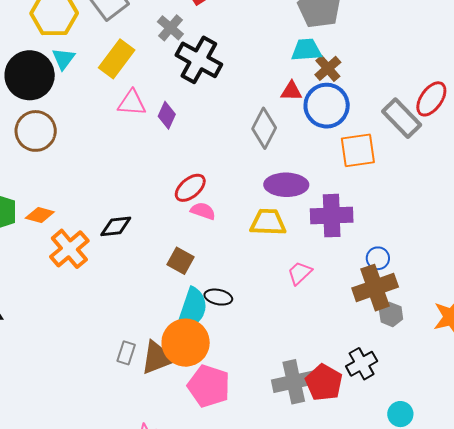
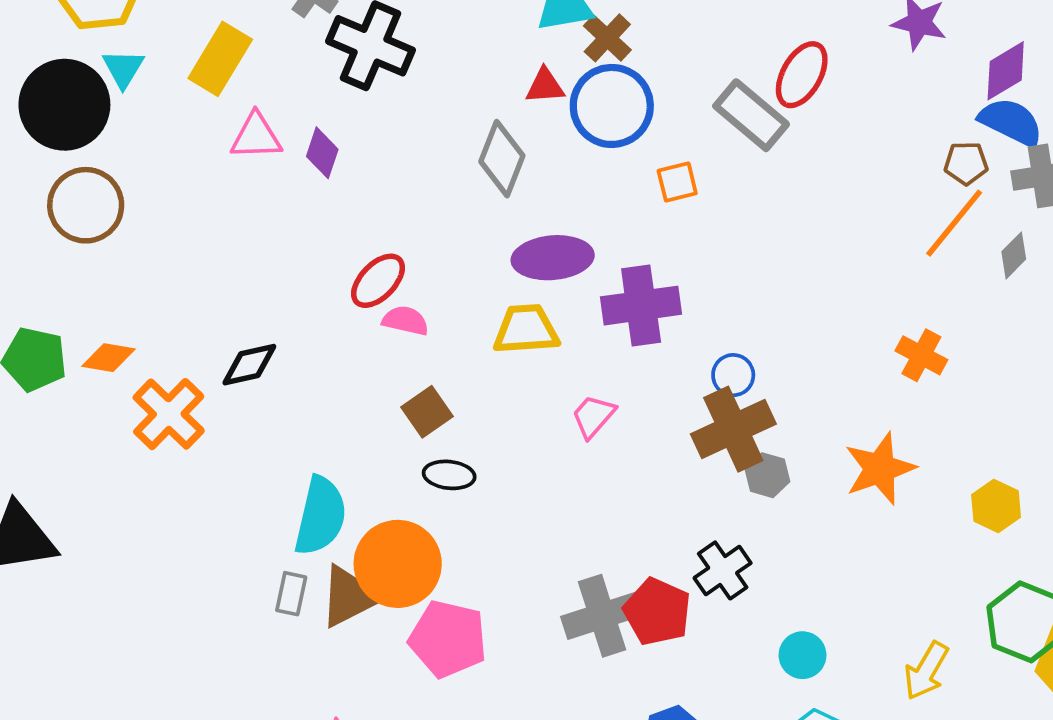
orange square: (358, 150) -> (677, 182), size x0.6
brown square: (181, 261) -> (427, 412), moved, turned 32
cyan semicircle: (192, 309) -> (320, 516), moved

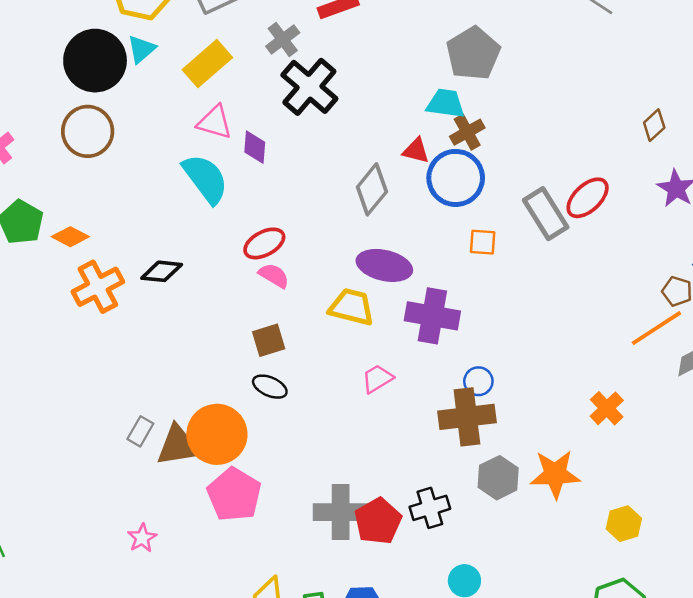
purple diamond: (322, 153) -> (255, 147), turned -32
gray hexagon: (767, 475) -> (498, 478), moved, size x1.4
cyan semicircle: (320, 516) -> (205, 179), moved, turned -68

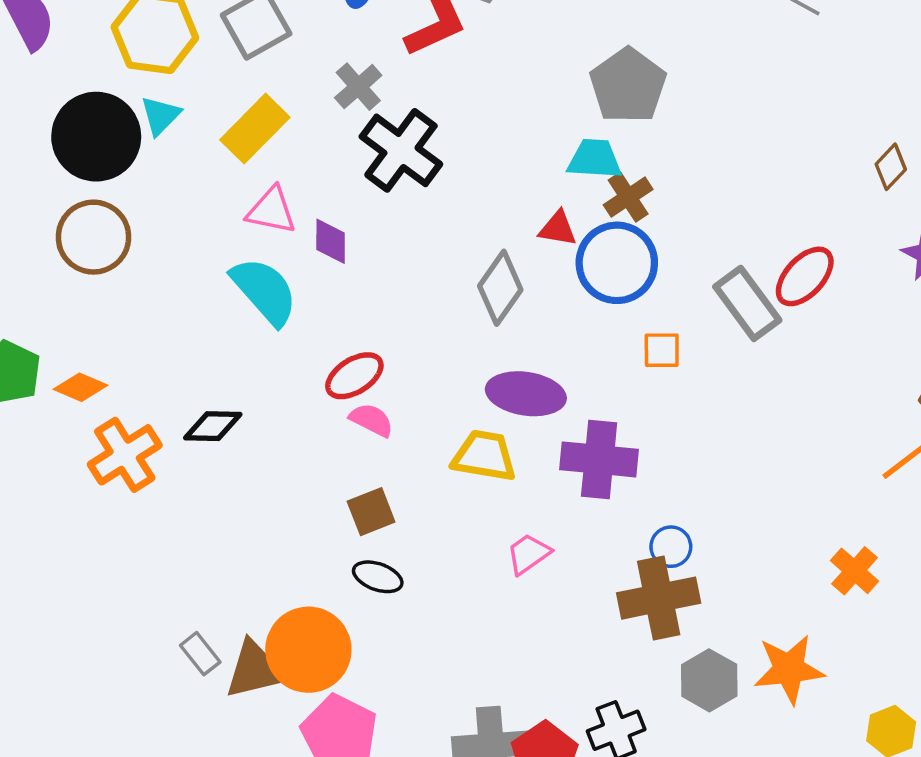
gray rectangle: (140, 431) -> (200, 654), turned -64

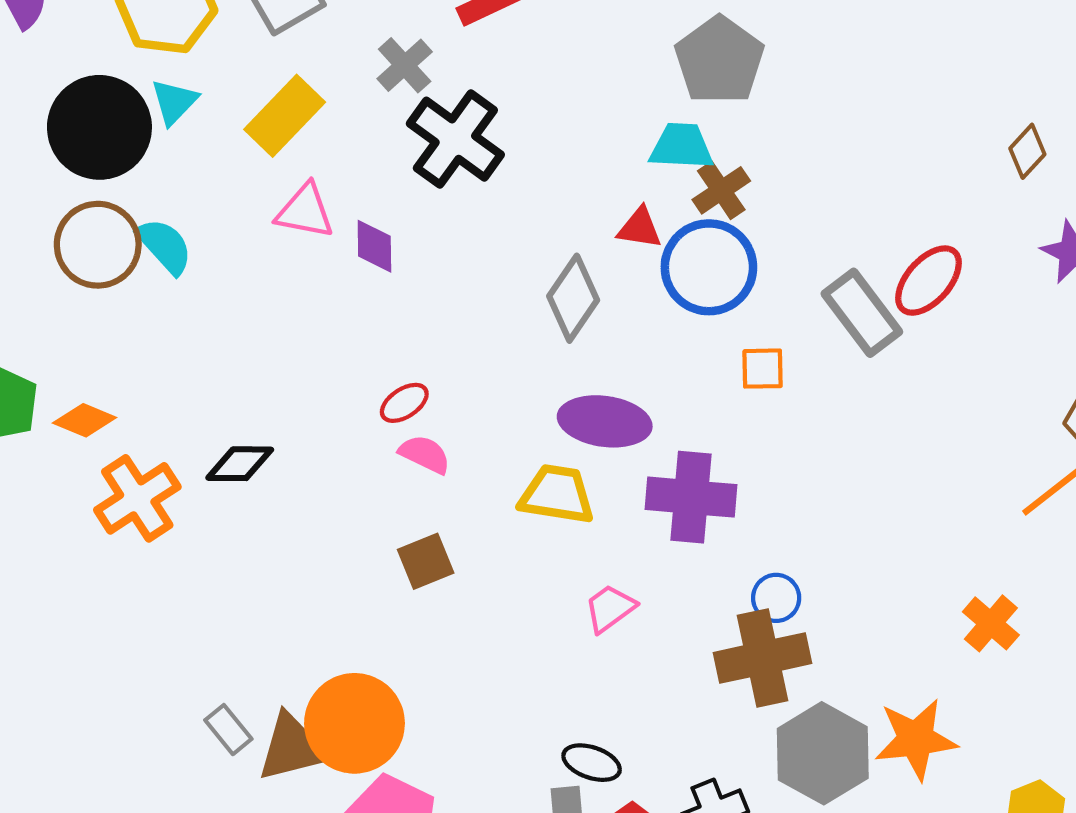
cyan semicircle: (264, 291) -> (165, 246), moved, size x0.7
red ellipse: (354, 376) -> (404, 403), size x0.7
black ellipse: (378, 577) -> (592, 763), moved
gray hexagon: (709, 680) -> (823, 753), size x1.4

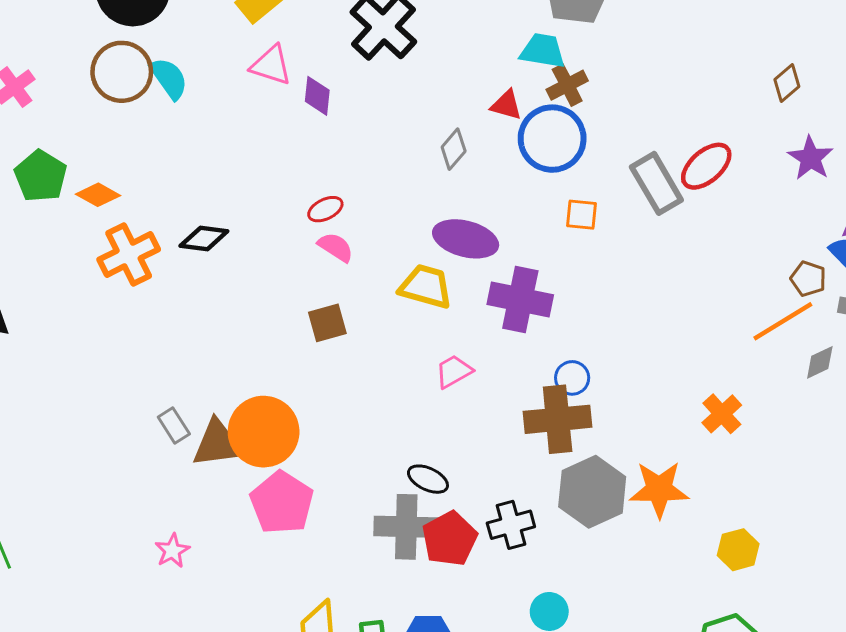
gray diamond: (573, 298) -> (454, 149), size x0.7

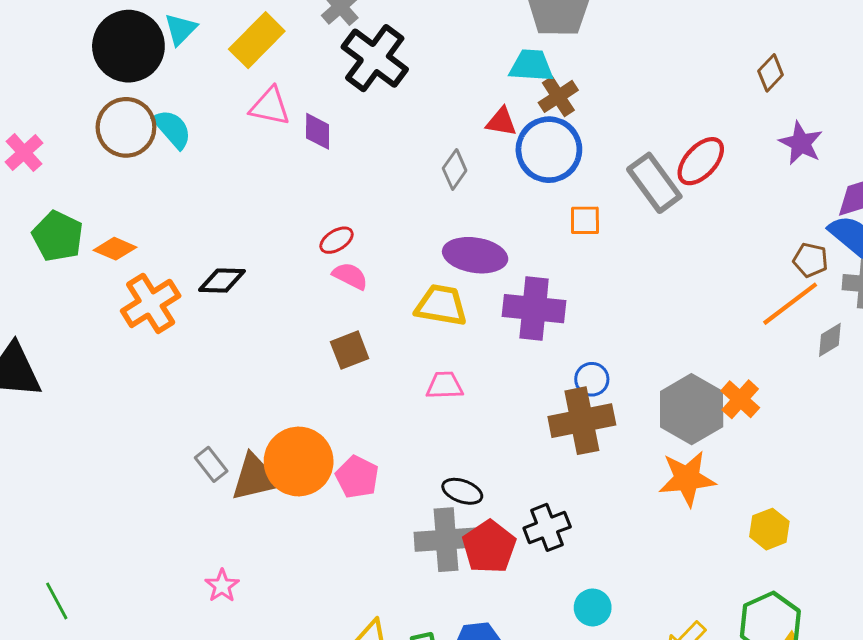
pink trapezoid: (454, 371) -> (445, 385), moved, turned 33
gray hexagon: (592, 492) -> (692, 409), moved
pink pentagon: (282, 503) -> (357, 477), moved, size x0.7

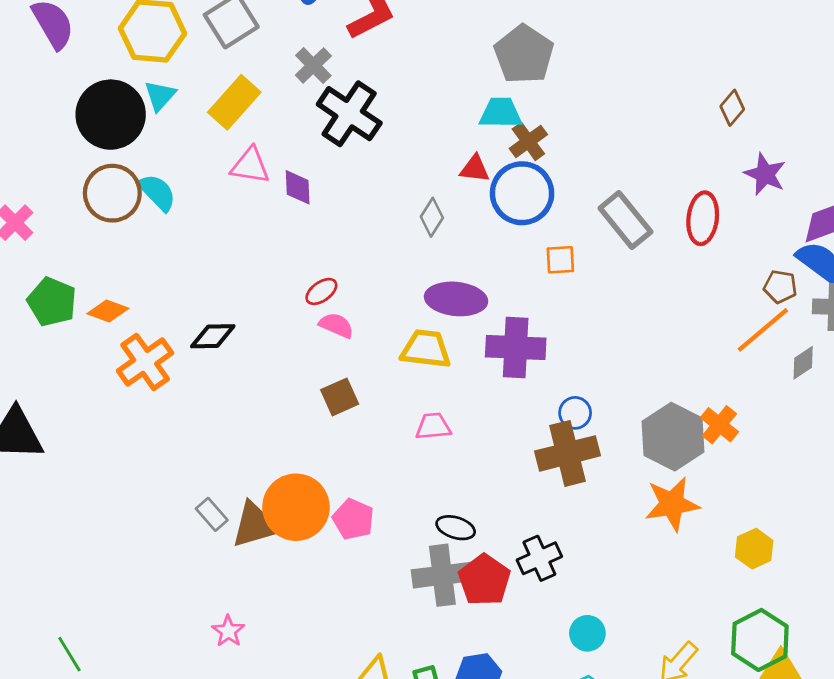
red ellipse: (701, 161) -> (703, 218), moved, turned -33

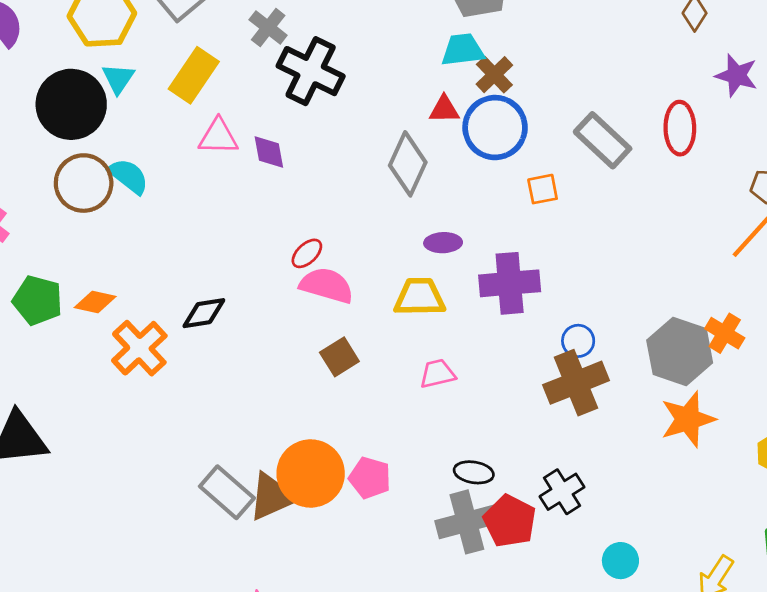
gray diamond: (432, 217) -> (408, 164), size x1.6
purple ellipse: (456, 299) -> (443, 243), size x0.6
pink semicircle: (336, 325) -> (327, 285), size x1.5
gray rectangle: (212, 514) -> (227, 492), size x1.6

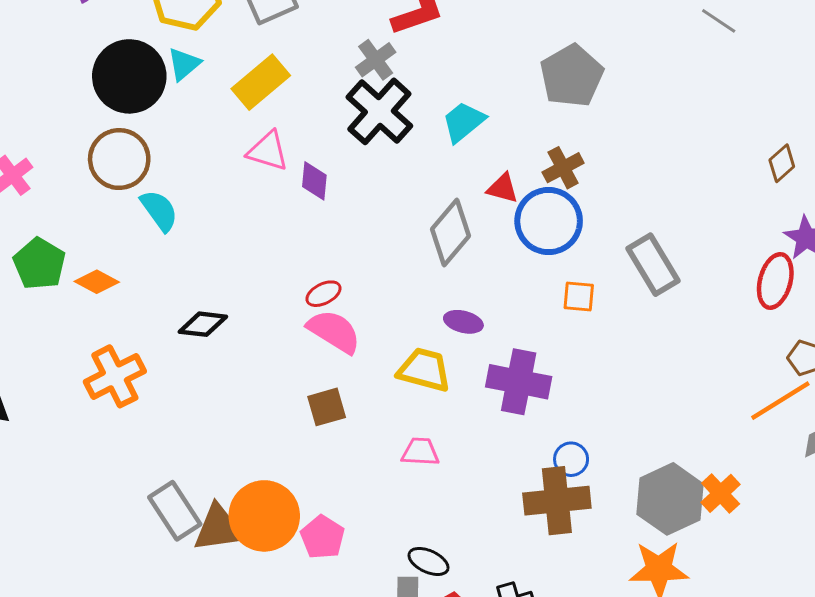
gray cross: (268, 28) -> (376, 60), moved
cyan trapezoid: (463, 50) -> (464, 122), moved, turned -48
red ellipse: (680, 128) -> (775, 281), moved
cyan semicircle: (129, 176) -> (159, 210), moved
orange cross: (139, 348) -> (115, 376), moved

